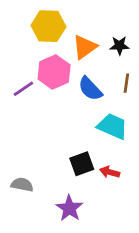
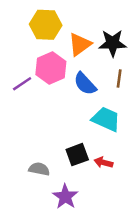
black star: (119, 46) -> (113, 43), size x1.5
gray semicircle: (22, 185) -> (39, 169), moved

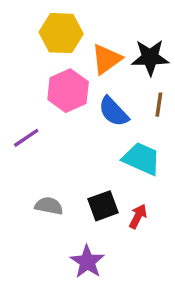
purple line: (22, 84) -> (26, 138), moved
red arrow: (103, 162) -> (138, 216), turned 102
gray semicircle: (39, 169) -> (49, 206), moved

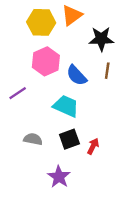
orange triangle: (106, 59) -> (72, 15), moved
cyan trapezoid: (141, 159) -> (66, 106), moved

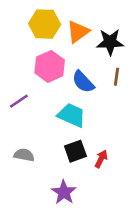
orange triangle: (72, 15) -> (78, 32), moved
gray semicircle: (33, 139) -> (24, 155), moved

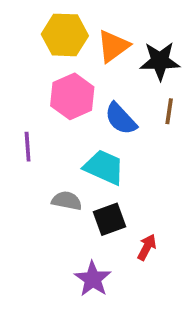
purple line: (19, 101) -> (28, 147), turned -60
gray semicircle: (24, 155) -> (67, 201), moved
red arrow: (101, 159) -> (147, 247), moved

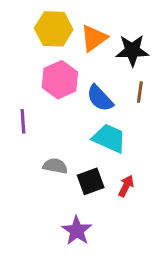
cyan trapezoid: (104, 167) -> (109, 138), moved
red arrow: (147, 247) -> (126, 186), moved

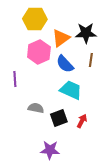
orange triangle: (94, 38) -> (61, 38), moved
purple star: (77, 231) -> (50, 150), turned -30

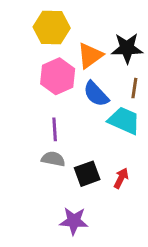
purple line: (15, 79) -> (55, 129), moved
cyan trapezoid: (71, 90) -> (124, 121), moved

